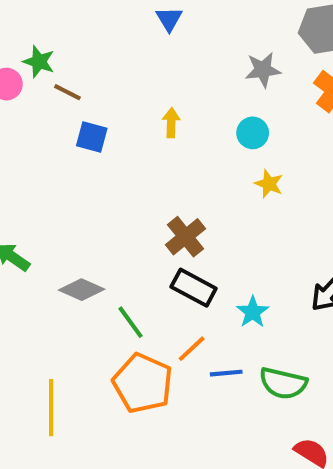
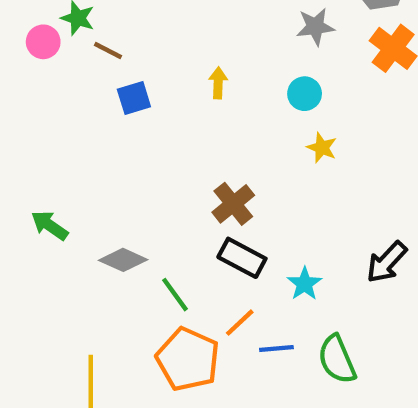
blue square: (92, 137) -> (134, 98), turned -32
green semicircle: (283, 383) -> (337, 359), turned 54

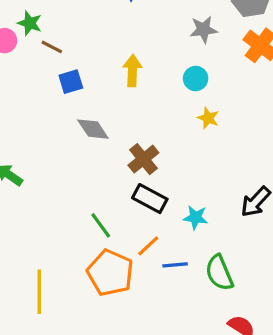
yellow arrow: (218, 83) -> (132, 71), size x1.4
gray diamond: (123, 260) -> (93, 129), moved, turned 32
cyan star: (305, 284) -> (196, 217), turned -30

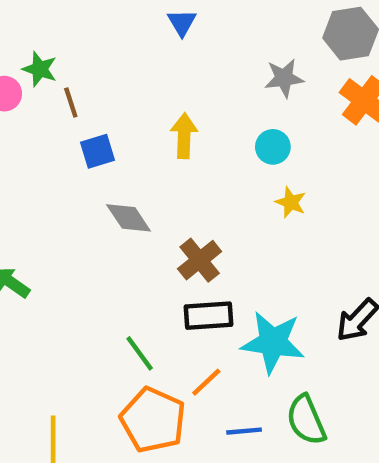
brown line: (52, 47) -> (71, 102), turned 45
black rectangle: (150, 199) -> (208, 316), turned -32
cyan star: (196, 217) -> (273, 342), size x1.8
blue line: (175, 265) -> (244, 431), moved

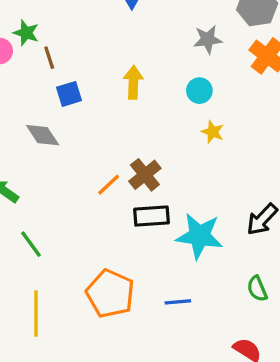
gray diamond: (129, 218) -> (43, 135), moved
green line: (140, 353) -> (31, 244), moved
orange line: (206, 382) -> (109, 185), moved
green semicircle: (306, 420) -> (257, 289), moved, size x0.7

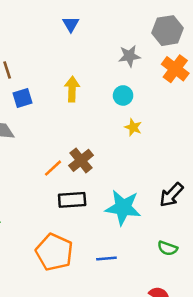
black rectangle: (152, 216) -> (72, 200), moved
green semicircle: (257, 289) -> (168, 248), turned -48

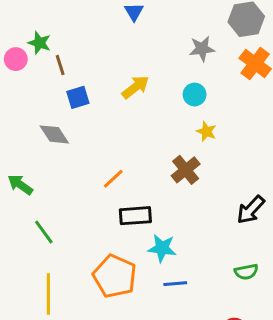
yellow arrow: (72, 89) -> (135, 87), turned 50
brown cross: (81, 160) -> (186, 170), moved
cyan star: (123, 208) -> (162, 248), moved, size x0.7
green semicircle: (168, 248) -> (246, 272), turned -30

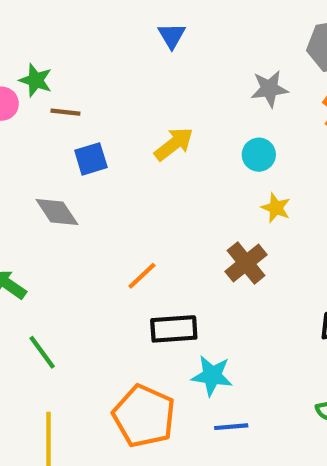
brown line: (60, 65) -> (65, 112), turned -66

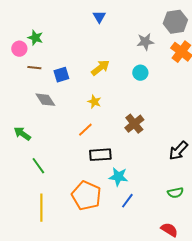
brown line: (65, 112) -> (34, 68), moved
yellow star: (276, 208) -> (94, 102), moved
blue line: (231, 427) -> (127, 201), turned -49

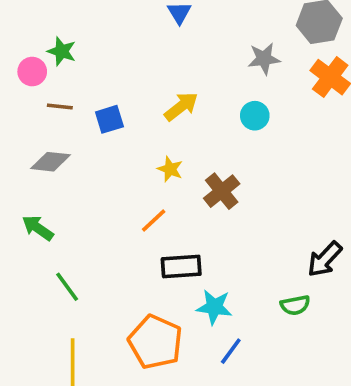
gray diamond: (45, 100) -> (51, 162), moved, turned -50
brown cross: (134, 124) -> (222, 191), moved
green semicircle: (175, 193) -> (295, 305), moved

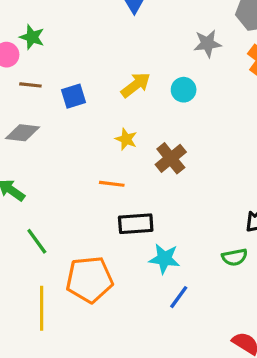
cyan circle: (255, 116) -> (184, 90), moved
orange line: (154, 221) -> (112, 184), turned 50
orange pentagon: (155, 342) -> (89, 279), moved, turned -30

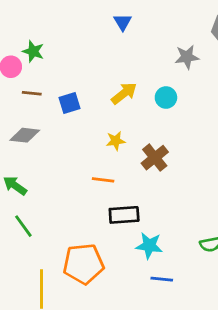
yellow star: (126, 139) -> (116, 141), turned -30
green line: (37, 241) -> (23, 226), moved
blue line: (179, 297) -> (162, 279), turned 60

